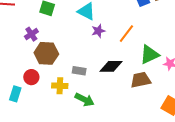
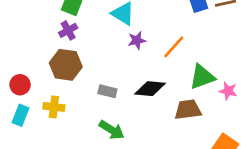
purple cross: (31, 34) -> (68, 30), moved
red circle: (31, 77) -> (20, 85), moved
yellow cross: (60, 86) -> (54, 107), moved

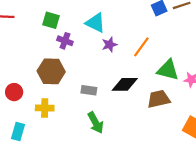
purple cross: (68, 30) -> (65, 41), moved, turned -35
green triangle: (202, 77) -> (168, 70), turned 40
cyan rectangle: (20, 115) -> (18, 131), moved
green arrow: (112, 130) -> (96, 123), turned 35

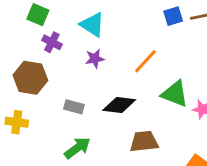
purple star: (109, 45) -> (95, 59), moved
brown trapezoid: (159, 99) -> (144, 142), moved
green arrow: (96, 123) -> (77, 148), turned -105

